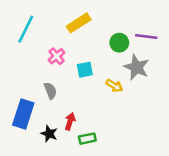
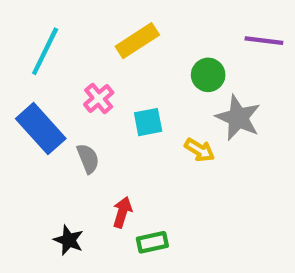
purple line: (146, 37) -> (264, 41), moved
blue rectangle: (23, 114) -> (41, 129), moved, turned -60
black star: (49, 134) -> (69, 240), moved

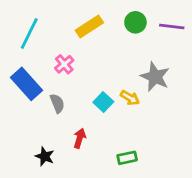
green circle: (208, 75) -> (135, 22), moved
cyan square: (148, 122) -> (103, 102), moved, turned -36
green rectangle: (152, 242) -> (127, 158), moved

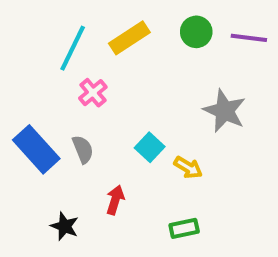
cyan line: (29, 34) -> (73, 48), moved
blue rectangle: (27, 84) -> (36, 149), moved
yellow arrow: (130, 98) -> (188, 168), moved

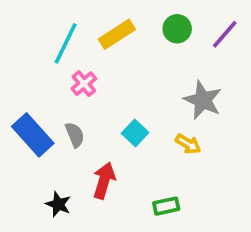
purple line: (249, 38) -> (225, 34), turned -56
yellow arrow: (188, 168) -> (188, 144), moved
red arrow: (115, 200) -> (104, 180), size x1.4

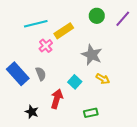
yellow rectangle: (117, 34) -> (64, 31), moved
cyan line: (66, 43) -> (36, 24), turned 50
gray star: (203, 100) -> (92, 55), moved
cyan square: (135, 133) -> (75, 82), moved

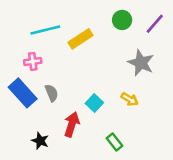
pink cross: (46, 46) -> (33, 61), moved, turned 32
gray star: (92, 55) -> (141, 63), moved
green rectangle: (91, 113) -> (114, 142), turned 64

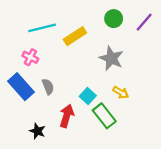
pink cross: (33, 61) -> (30, 57), turned 35
gray star: (141, 63) -> (111, 58), moved
green rectangle: (114, 142) -> (104, 116), moved, size x1.5

